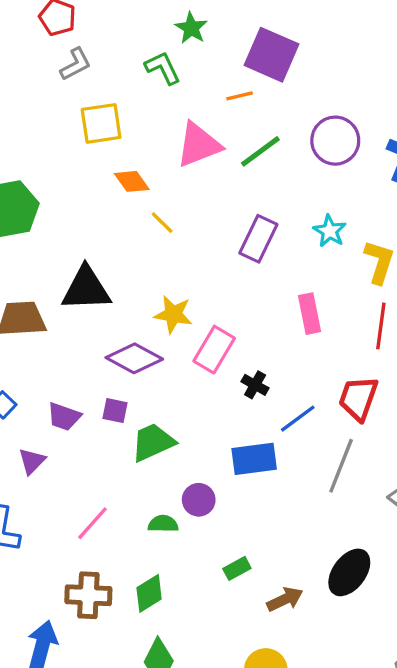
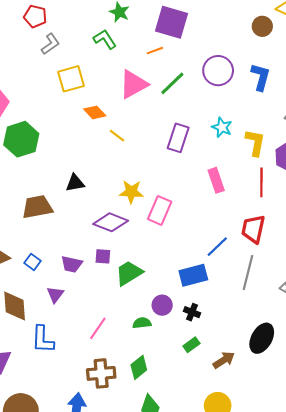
black triangle: (86, 289) -> (75, 183), size x0.6
black cross: (255, 385) -> (192, 312), moved

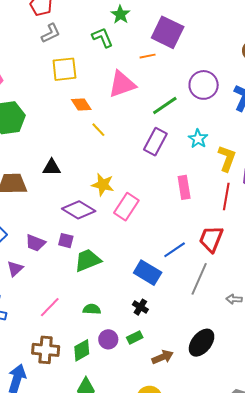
green line: (172, 83) -> (165, 105), moved
blue rectangle: (193, 275) -> (148, 273), turned 36
purple circle: (162, 305) -> (108, 339), moved

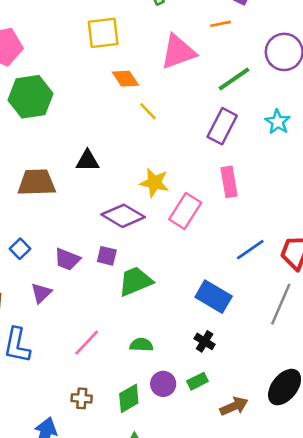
orange line: (148, 56) -> (221, 24), moved
pink rectangle: (184, 187) -> (229, 182), moved
blue line: (175, 250) -> (250, 250), moved
brown cross: (46, 350) -> (82, 398), size x0.6

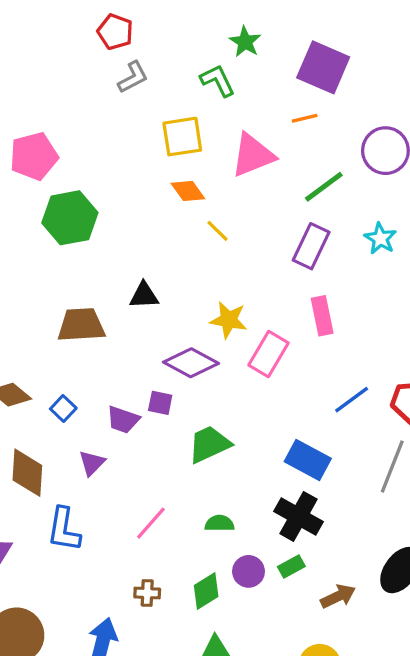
yellow square: (103, 33) -> (182, 137), moved
purple square: (107, 256) -> (160, 403), moved
black cross: (205, 341) -> (298, 516), size x1.8

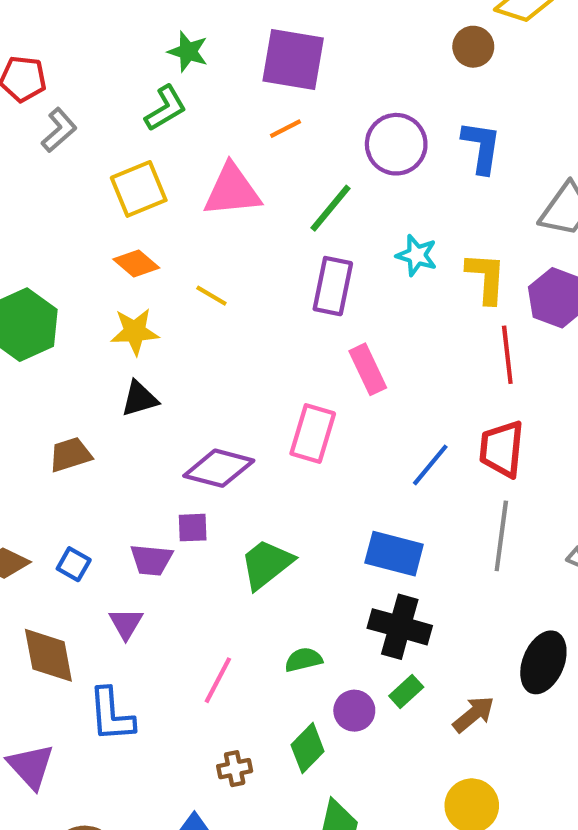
green L-shape: (218, 81) -> (166, 108), turned 99
pink triangle: (253, 155) -> (232, 190), turned 30
orange diamond: (188, 191) -> (136, 264), moved
yellow star: (229, 320) -> (135, 332), moved
brown trapezoid: (81, 325) -> (70, 455), size x0.7

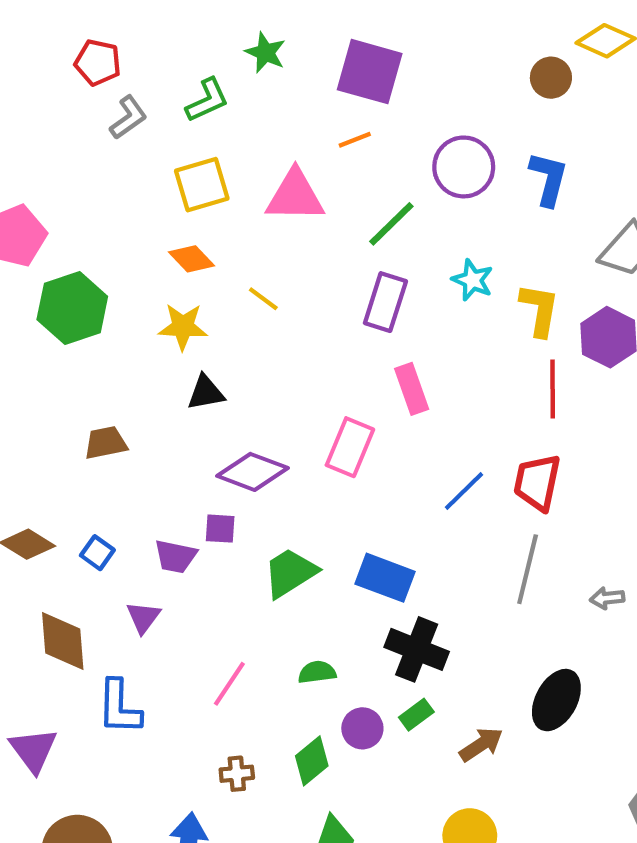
green L-shape: (166, 108) -> (207, 100), moved
black triangle: (139, 399) -> (206, 393), moved
blue rectangle: (394, 554) -> (385, 578), moved

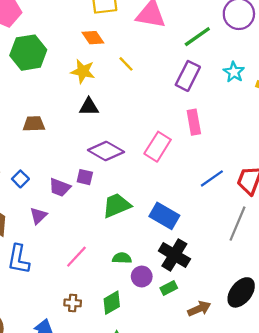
purple circle: (362, 728) -> (142, 277), moved

